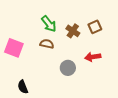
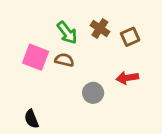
brown cross: (73, 31) -> (100, 28), moved
pink square: (14, 48) -> (36, 57), moved

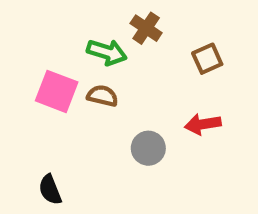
brown cross: (100, 28) -> (146, 28), moved
green arrow: (67, 33) -> (107, 52), turned -35

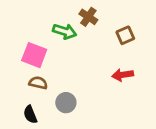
brown semicircle: (102, 96) -> (38, 83), moved
gray circle: (148, 148) -> (66, 103), moved

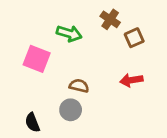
brown cross: (88, 17) -> (110, 19), moved
brown semicircle: (38, 83) -> (79, 86), moved

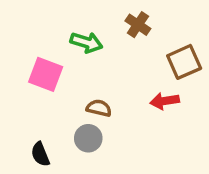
brown square: (134, 38) -> (184, 62), moved, size x1.4

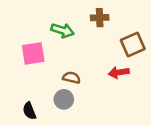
brown cross: (138, 25) -> (100, 18), turned -36
pink square: (46, 74) -> (33, 53), turned -30

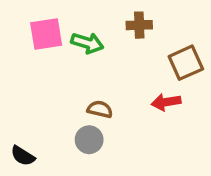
pink square: (33, 53) -> (46, 34), moved
black semicircle: (29, 111) -> (23, 156), moved, turned -36

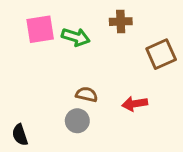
red arrow: (166, 102) -> (135, 104), moved
black semicircle: (23, 156) -> (20, 135), turned 40

